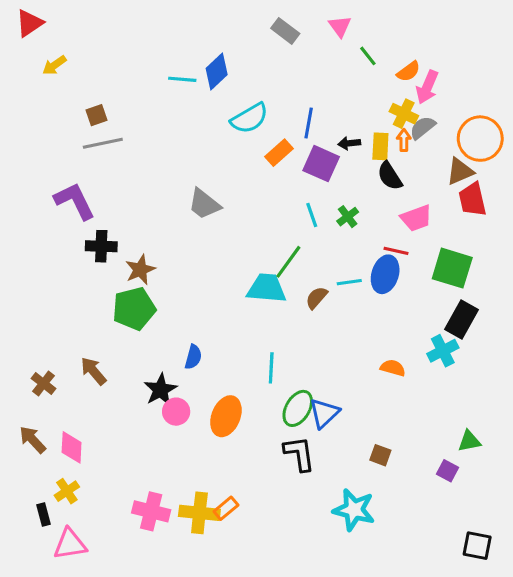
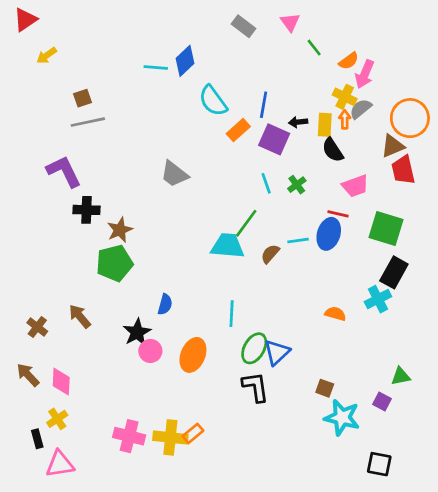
cyan semicircle: (249, 118) -> (213, 101), turned 84
cyan star: (354, 510) -> (342, 418), moved
black square: (477, 546) -> (379, 464), moved

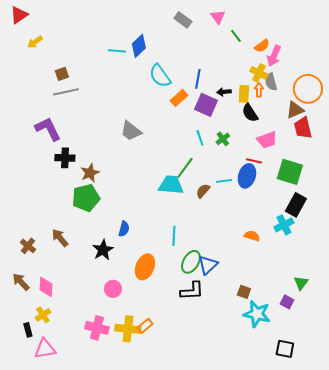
gray semicircle: (361, 109) -> (271, 82), turned -66
pink circle: (150, 351) -> (113, 289), moved
green triangle: (401, 376) -> (301, 283), turned -42
black L-shape: (256, 387) -> (192, 291), turned 95

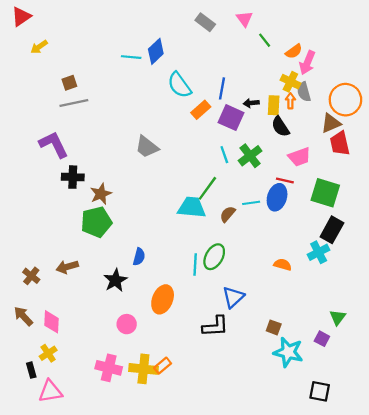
green cross: (223, 139) -> (250, 156), size x1.5
brown arrow: (60, 238) -> (67, 267), turned -66
green ellipse: (191, 262) -> (214, 257), moved

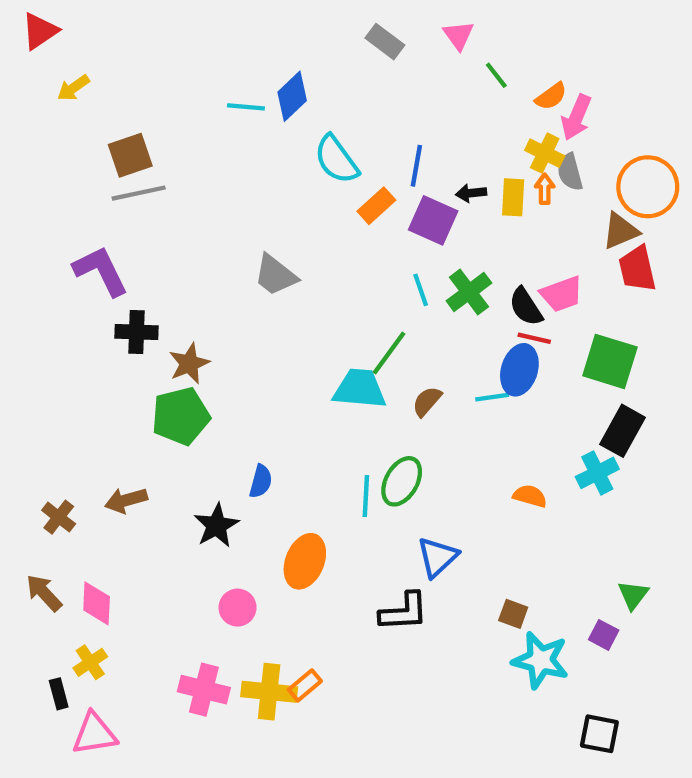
brown square: (69, 83) -> (130, 155), size x1.5
black semicircle: (280, 127) -> (526, 307), moved
cyan line: (251, 203) -> (492, 397), moved

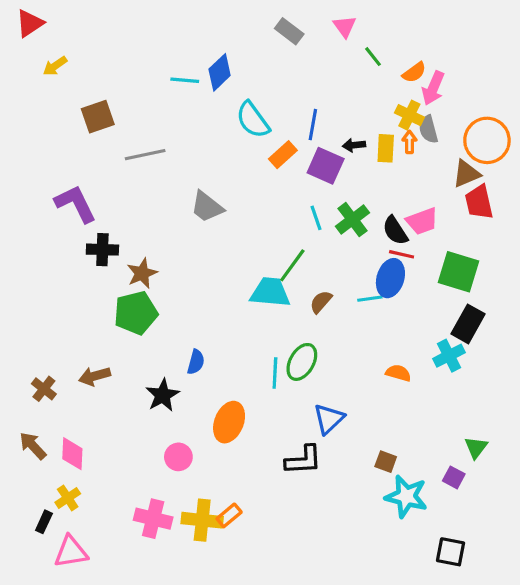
gray line: (139, 193) -> (145, 155), moved
black rectangle: (59, 694) -> (44, 522), turned 40

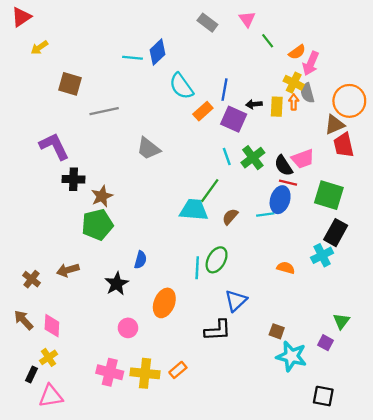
brown square: (98, 117) -> (70, 84), turned 35
orange rectangle: (229, 515) -> (178, 370), moved

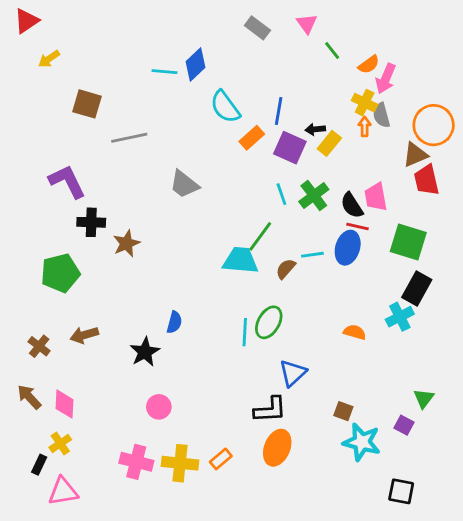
yellow rectangle: (277, 107) -> (329, 143), moved, turned 36
pink trapezoid: (303, 159) -> (376, 197), turned 100
cyan line: (265, 214) -> (312, 255), moved
green pentagon: (97, 225) -> (60, 273), moved
orange ellipse: (164, 303) -> (277, 448), moved

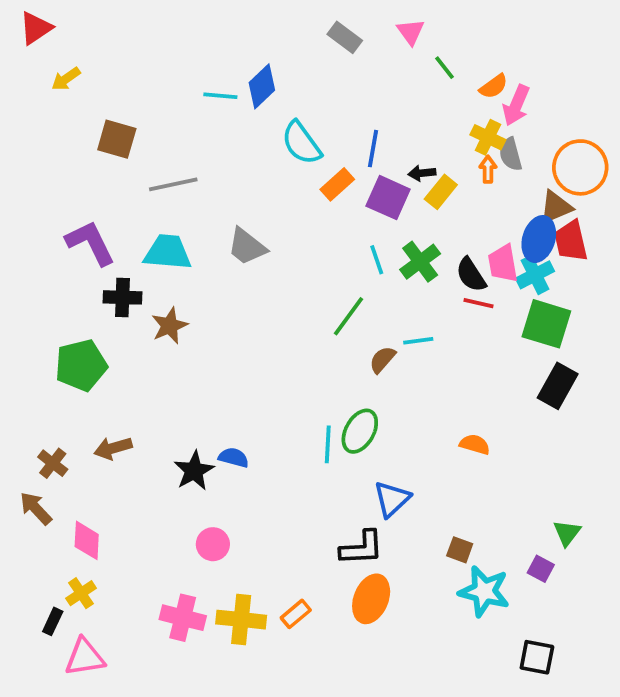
blue ellipse: (348, 248) -> (539, 239), moved
cyan trapezoid: (241, 260) -> (168, 252), moved
cyan cross: (400, 317) -> (535, 275), moved
blue semicircle: (174, 322) -> (234, 458), moved, turned -90
brown arrow: (29, 397) -> (36, 508), moved

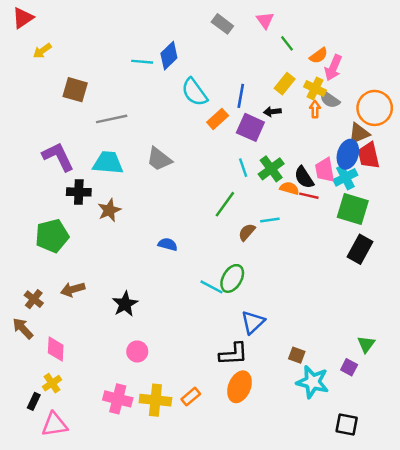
gray semicircle: (511, 154) -> (330, 99), turned -40
yellow rectangle: (441, 192) -> (285, 84), moved
cyan line: (328, 444) -> (211, 287), turned -65
orange semicircle: (475, 444) -> (289, 188), moved
blue semicircle: (234, 458) -> (168, 244), moved

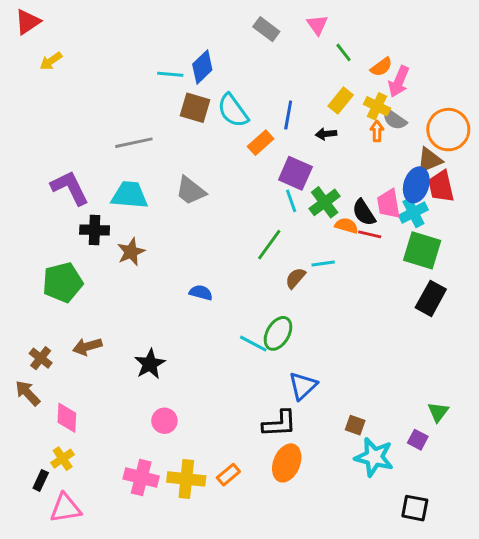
brown square: (75, 90) -> (195, 108), moved
purple square: (250, 127) -> (295, 173), moved

